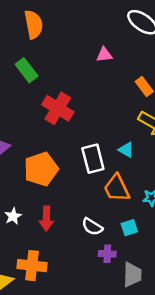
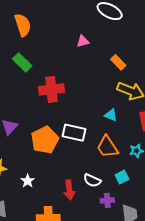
red cross: (58, 108) -> (51, 89), turned -30
white rectangle: (93, 159) -> (74, 133), moved, turned -55
red arrow: (46, 218) -> (69, 190), moved

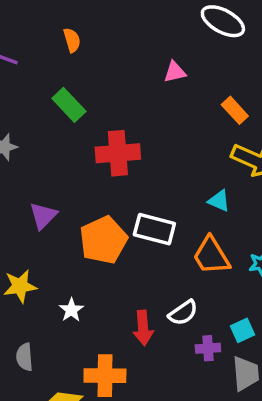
orange semicircle: (23, 25) -> (72, 40), size x0.6
cyan square: (122, 177) -> (242, 330), moved
white semicircle: (92, 180) -> (183, 313), turned -60

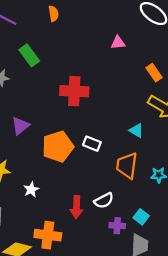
green rectangle: (69, 105) -> (29, 55), moved
white rectangle: (154, 229) -> (92, 144), size x0.7
orange trapezoid: (211, 256) -> (127, 166), turned 32
cyan square: (242, 330) -> (141, 217), turned -35

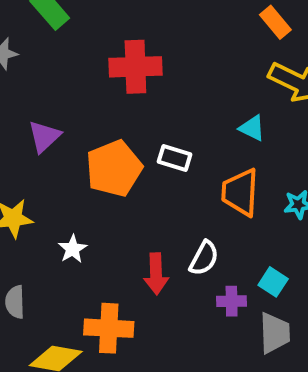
white semicircle: (104, 201) -> (204, 258), turned -30

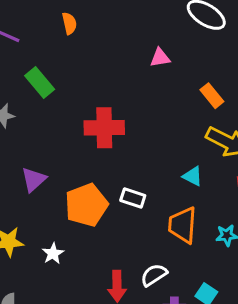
white star: (73, 249) -> (53, 254), moved
white semicircle: (204, 258) -> (154, 275), turned -152

